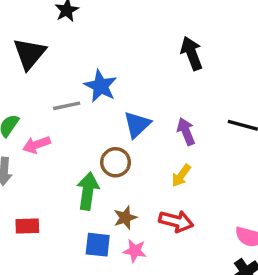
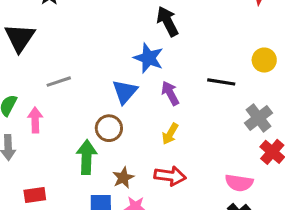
blue star: (100, 86) -> (149, 58), moved
pink arrow: (37, 145) -> (35, 120), turned 115

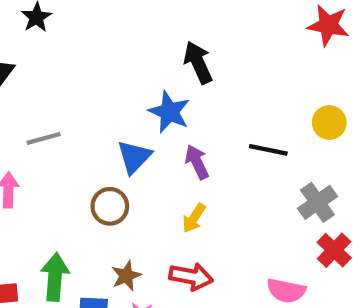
green arrow: (87, 157) -> (55, 277), moved

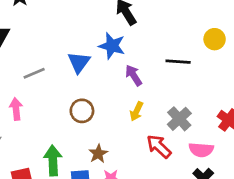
blue triangle: (134, 157) -> (79, 62), moved
gray cross: (317, 202) -> (179, 119), moved
red arrow: (191, 277) -> (159, 146), moved, turned -140

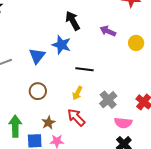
black line: (178, 62) -> (85, 69), moved
purple arrow: (134, 75) -> (108, 31), moved, turned -35
red arrow: (159, 146) -> (76, 117), moved

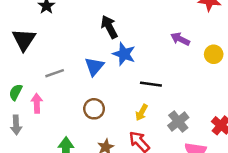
black arrow: (73, 21) -> (109, 27), moved

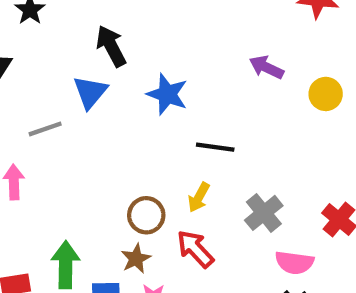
black arrow: (109, 27) -> (111, 46), moved
blue triangle: (94, 66) -> (90, 92), moved
brown circle: (94, 109) -> (146, 215), moved

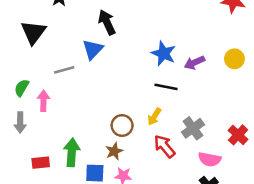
purple arrow: (266, 67) -> (194, 63), moved, turned -54
blue star: (167, 94) -> (164, 53), moved
red arrow: (195, 249) -> (165, 146), moved

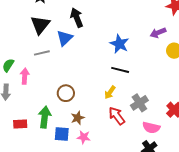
black triangle: (33, 32) -> (40, 25), moved
purple arrow: (194, 63) -> (158, 33), moved
brown circle: (122, 126) -> (66, 93), moved

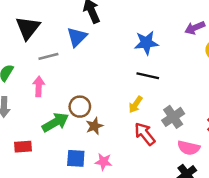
black triangle: (40, 25) -> (28, 28), moved
blue star: (119, 44) -> (146, 43), turned -30
pink arrow: (25, 76) -> (39, 86), moved
green arrow: (45, 117) -> (55, 122), moved, turned 55
brown star: (78, 118) -> (94, 126), moved

